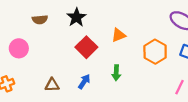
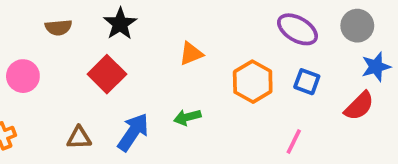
red square: (86, 47) -> (107, 74), moved
green arrow: (116, 73) -> (187, 117), turned 72
blue arrow: (84, 82) -> (133, 132), size x1.5

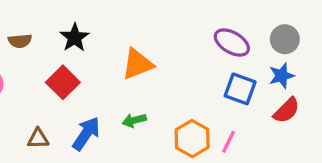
orange triangle: (191, 54) -> (137, 64), size x1.5
blue star: (376, 67) -> (282, 76), moved
orange hexagon: (253, 82) -> (192, 139), moved
blue square: (307, 82) -> (240, 89), size x1.4

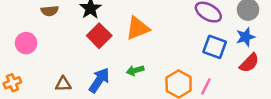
red square: (63, 82) -> (99, 36), moved

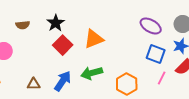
green arrow: (135, 70) -> (92, 73), size x1.5
pink line: (206, 87) -> (162, 78), moved

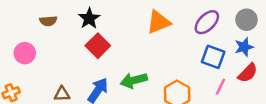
purple ellipse: (151, 26) -> (207, 22), turned -75
orange triangle: (94, 39) -> (159, 22), moved

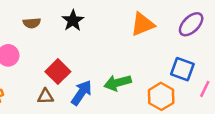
red square: (98, 46) -> (58, 72), moved
blue square: (213, 57) -> (182, 69), moved

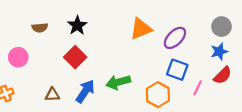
purple ellipse: (191, 24) -> (175, 38), moved
red square: (58, 72) -> (75, 57), moved

